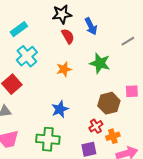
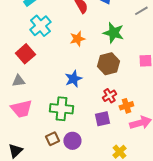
brown hexagon: (109, 103) -> (108, 64), moved

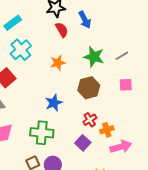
gray line: (141, 11) -> (122, 56), moved
purple square: (102, 119) -> (83, 143), turned -35

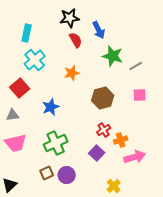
cyan rectangle: (13, 23) -> (27, 33), turned -42
green star: (94, 57) -> (113, 56), moved
blue star: (54, 103) -> (51, 107), moved
green cross: (42, 133) -> (56, 143), turned -30

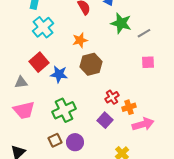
red square: (20, 88) -> (39, 62), moved
brown hexagon: (103, 98) -> (91, 64), moved
blue star: (51, 107) -> (59, 74), turned 30

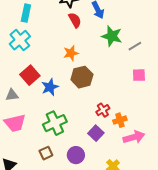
cyan cross: (43, 27) -> (20, 40), moved
blue star: (59, 74) -> (50, 87), turned -30
purple circle: (75, 142) -> (76, 155), moved

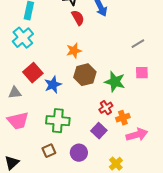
green star: (112, 36) -> (115, 82), moved
green cross: (55, 123) -> (58, 121), turned 30

